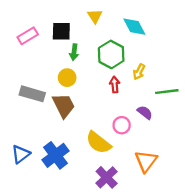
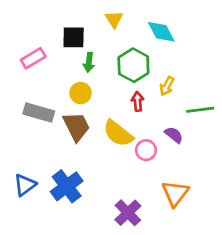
pink rectangle: (28, 36) -> (33, 58), moved
yellow semicircle: (98, 143) -> (118, 133), moved

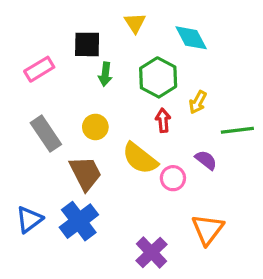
yellow circle: (81, 93) -> (95, 127), moved
gray rectangle: (39, 113) -> (46, 134), turned 40
brown trapezoid: (76, 126) -> (85, 173), moved

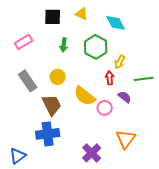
yellow triangle: (135, 23) -> (82, 14), turned -32
black square: (87, 44) -> (53, 17), moved
red arrow: (163, 120) -> (110, 78), moved
blue triangle: (29, 219) -> (18, 156), moved
blue cross: (79, 221) -> (48, 134), turned 30

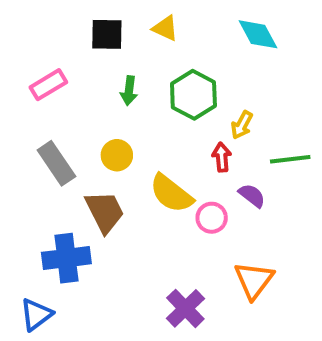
cyan diamond: (116, 23) -> (258, 34), moved
blue cross: (48, 134) -> (66, 258), moved

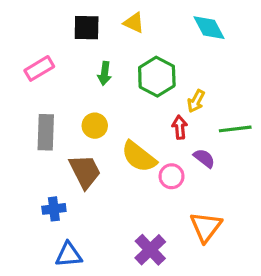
gray rectangle: (56, 163) -> (46, 132), turned 36
blue cross: (66, 258) -> (54, 209), size x0.6
blue triangle: (36, 314) -> (69, 255), moved, turned 32

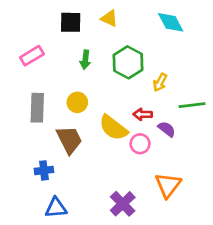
red arrow: (180, 127) -> (143, 114), moved, turned -84

